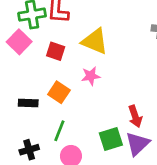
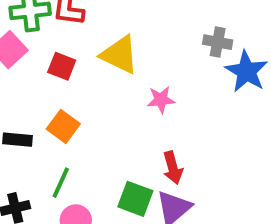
pink star: (91, 76) -> (161, 100), moved
green square: (111, 139) -> (135, 199), turned 35

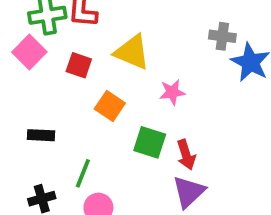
orange square: (63, 126) -> (110, 106), moved
green square: (135, 199) -> (150, 142), moved

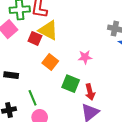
yellow triangle: (132, 52) -> (48, 30), moved
green line: (83, 173) -> (33, 98), turned -49

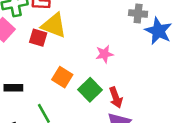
orange square: (50, 62) -> (62, 77), moved
green square: (71, 84) -> (90, 90), turned 30

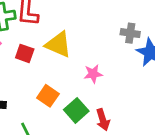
yellow triangle: (54, 25) -> (58, 44), moved

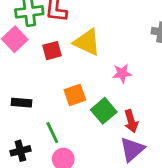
red square: (25, 53) -> (52, 51), turned -36
orange square: (48, 96) -> (75, 95), turned 35

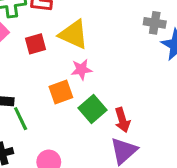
pink star: (122, 73) -> (81, 69), moved
green line: (52, 133) -> (21, 119), moved

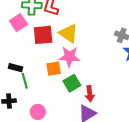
red square: (35, 44) -> (43, 35), size x1.5
pink star: (81, 69) -> (69, 57), size x1.5

